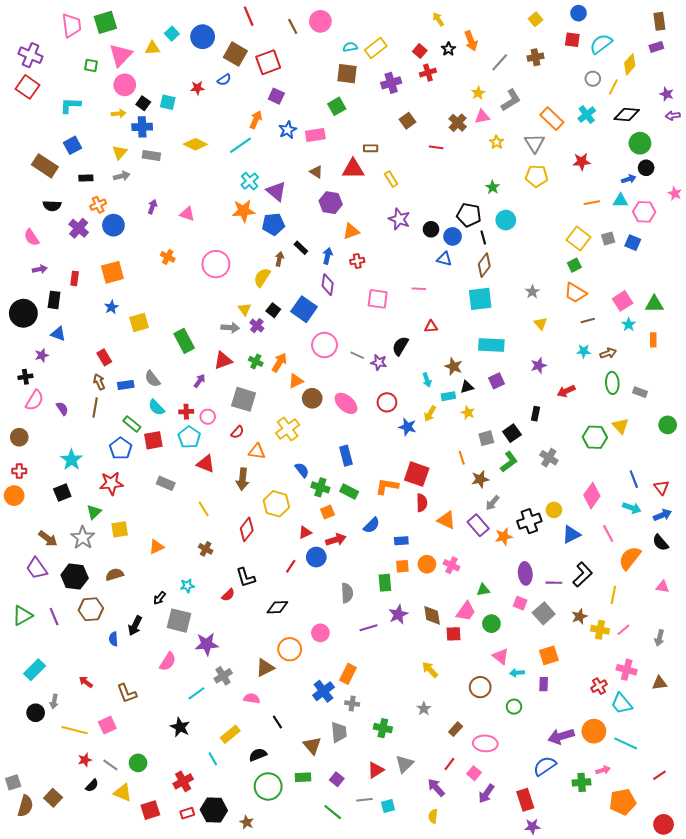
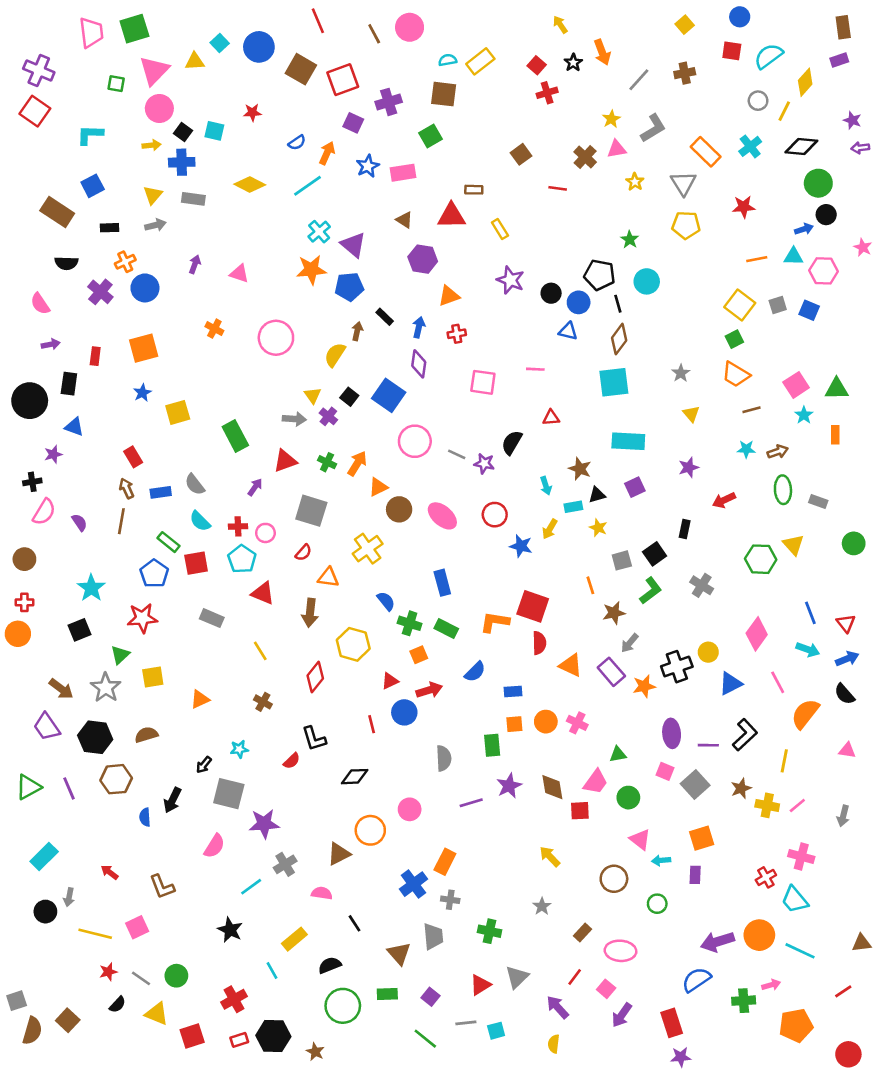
blue semicircle: (224, 80) -> (297, 143), moved
purple cross: (391, 83) -> (389, 102), moved
red line: (291, 566) -> (372, 724), turned -48
brown triangle: (659, 683) -> (862, 943), moved

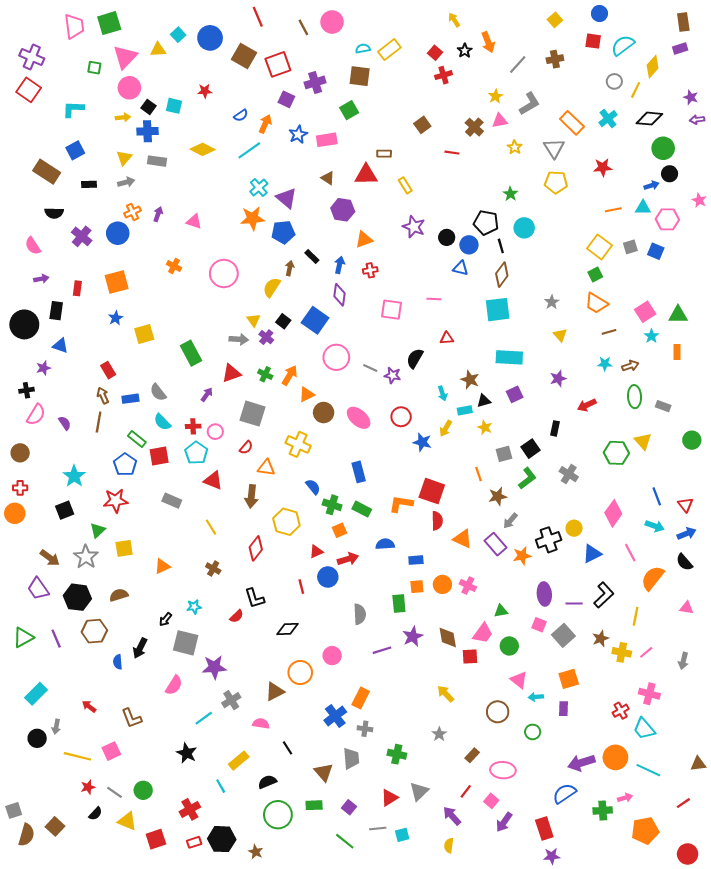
orange cross: (125, 262) -> (133, 212), moved
yellow cross: (368, 549) -> (298, 444), turned -30
blue semicircle: (475, 672) -> (385, 544), turned -138

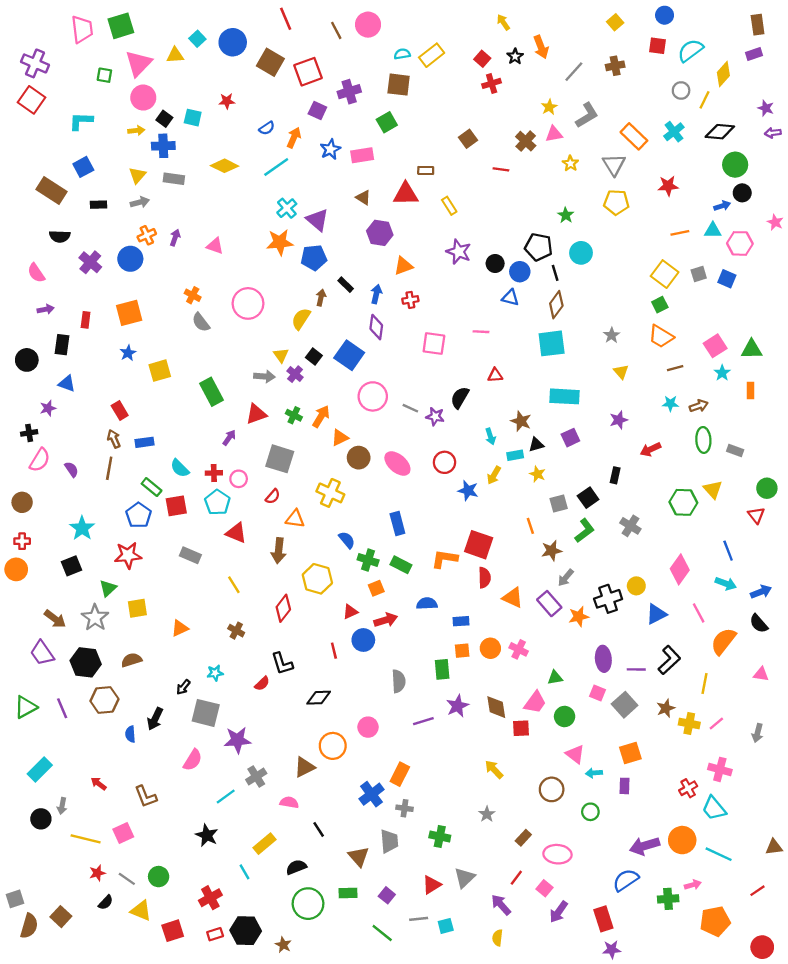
black circle: (24, 324) -> (27, 360), size x0.7
gray semicircle: (158, 392) -> (201, 322), moved
red triangle: (685, 505) -> (756, 515), moved

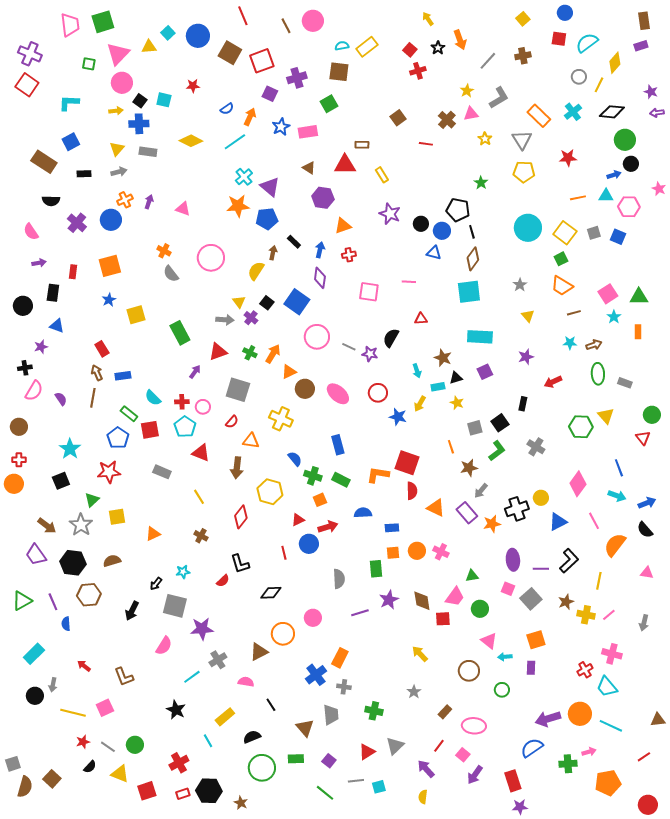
cyan circle: (581, 253) -> (528, 228), moved, size x1.4
blue semicircle: (130, 734) -> (66, 624), moved

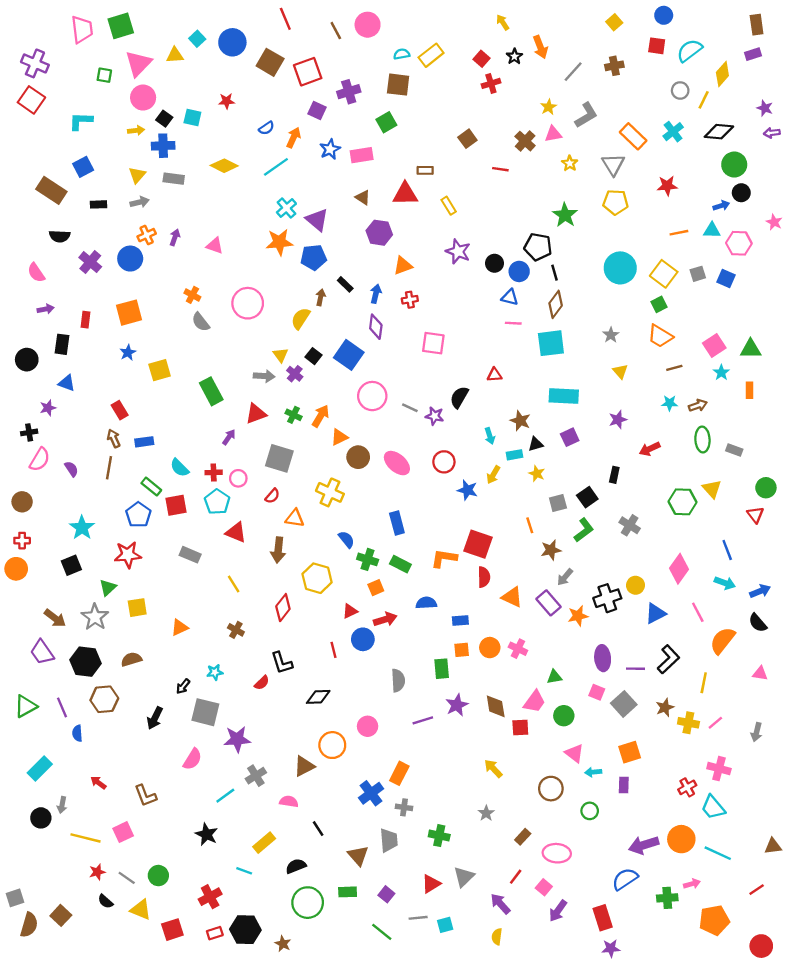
green star: (481, 183) -> (565, 215), size x1.5
pink line: (409, 282) -> (513, 323), moved
cyan line: (208, 741) -> (244, 871), turned -40
black semicircle: (90, 767) -> (105, 901), turned 88

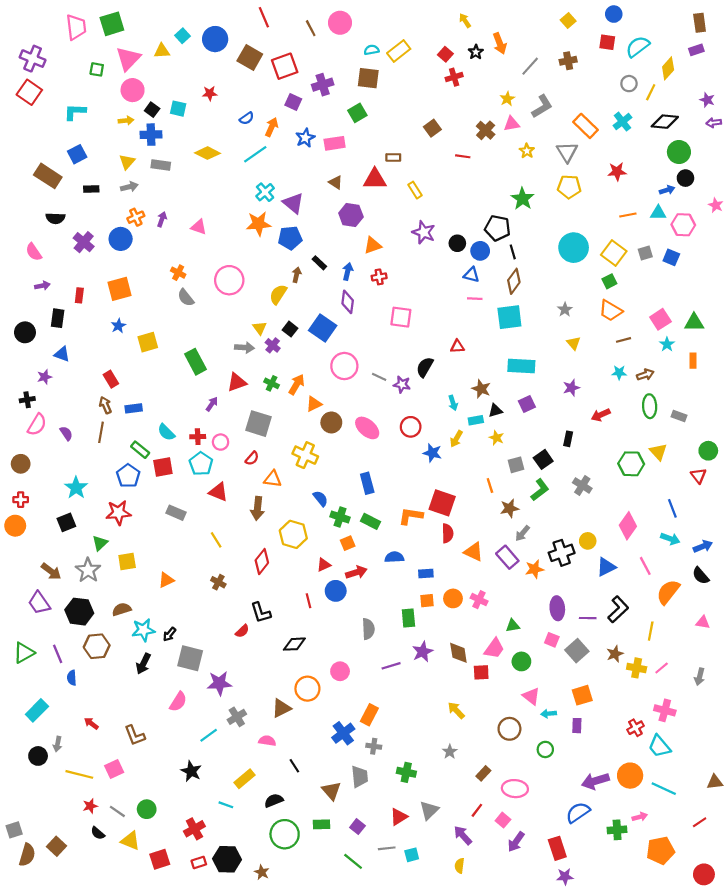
cyan star: (215, 672) -> (143, 630), moved, size x1.5

